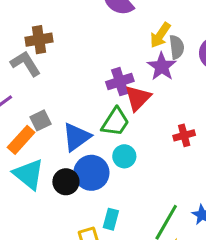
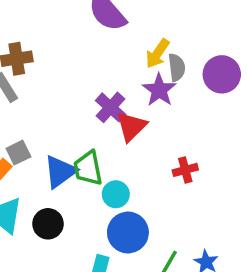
purple cross: (120, 82) -> (111, 107), turned -30
green trapezoid: (115, 122) -> (88, 168), moved, turned 136
blue circle: (91, 173) -> (128, 232), moved

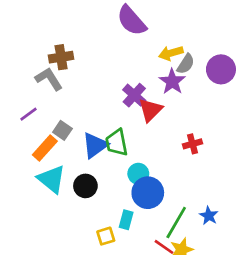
yellow arrow: (157, 54) -> (171, 53), turned 40
gray semicircle: (177, 67) -> (186, 64), turned 40
gray square: (18, 153) -> (62, 130), turned -30
cyan circle: (116, 194) -> (138, 174), moved

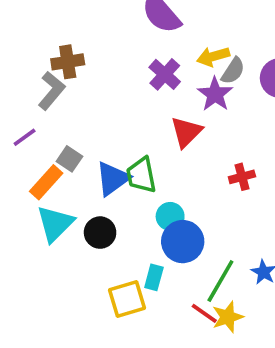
gray L-shape: (49, 79) -> (52, 91), turned 72
purple cross: (134, 95) -> (165, 74), moved
cyan triangle: (52, 179) -> (55, 224), turned 36
yellow square: (106, 236) -> (127, 299), size x1.5

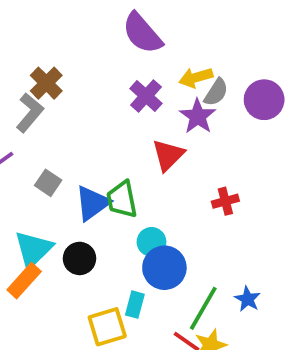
brown cross: (68, 62) -> (46, 83), turned -36
orange rectangle: (46, 182) -> (24, 281), moved

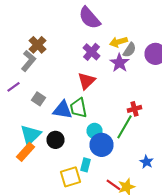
red triangle: (168, 155) -> (86, 81), moved
blue triangle: (92, 203) -> (62, 110), turned 45
green line: (203, 308) -> (124, 127), moved

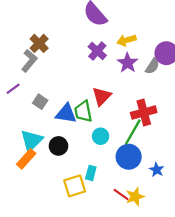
gray semicircle: (130, 50) -> (152, 66), moved
red triangle: (86, 81) -> (102, 96), moved
red cross: (134, 109) -> (144, 113), size x1.6
blue circle: (102, 145) -> (129, 157), moved

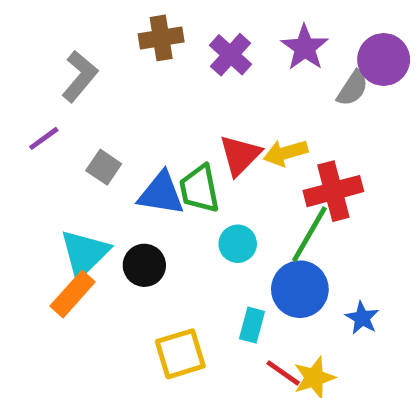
yellow arrow: (126, 40) -> (286, 153), moved
brown cross: (39, 43) -> (161, 38), moved, turned 36
purple star: (128, 63) -> (305, 48), moved
cyan rectangle: (91, 173) -> (252, 325), moved

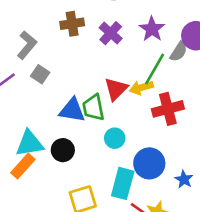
gray square: (104, 167) -> (40, 74), moved
green line: (309, 234) -> (155, 69), moved
cyan triangle: (85, 253) -> (30, 143), turned 36
cyan rectangle: (252, 325) -> (123, 183), size x1.6

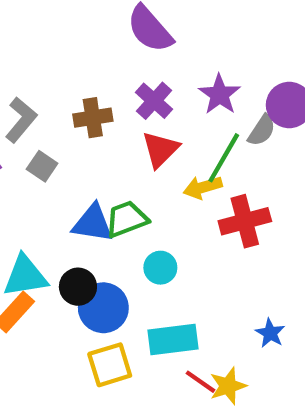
brown cross: (72, 24) -> (93, 118), moved
red triangle: (116, 89) -> (160, 149), moved
green trapezoid: (93, 108) -> (127, 219), turned 80
blue circle: (149, 163) -> (103, 308), moved
cyan rectangle: (123, 183) -> (173, 339), turned 68

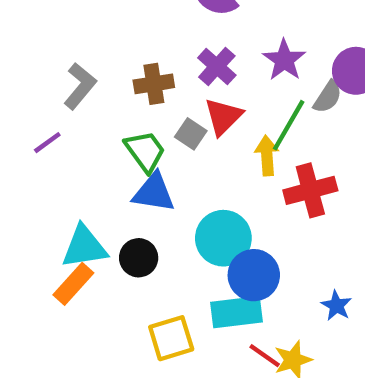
gray square: (42, 166) -> (191, 134), moved
yellow arrow: (203, 187) -> (267, 156), turned 102
green trapezoid: (127, 219) -> (145, 151), moved, turned 75
cyan circle: (160, 268) -> (223, 238), size x1.6
blue circle: (103, 308) -> (254, 275), moved

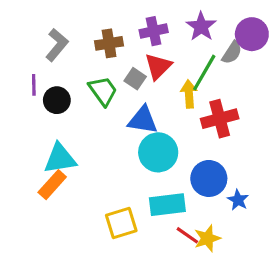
purple cross: (217, 66) -> (154, 31), turned 36
purple line: (47, 143) -> (34, 85), turned -55
blue triangle: (154, 193) -> (143, 120), moved
black circle: (139, 258) -> (57, 100), moved
blue circle: (254, 275) -> (209, 178), moved

